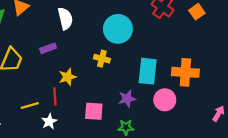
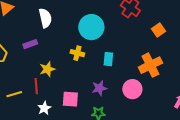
orange square: (197, 12) -> (158, 30), moved
cyan rectangle: (148, 71) -> (108, 59), moved, size x0.6
orange cross: (185, 72) -> (150, 65), turned -30
white star: (49, 122) -> (44, 108), moved

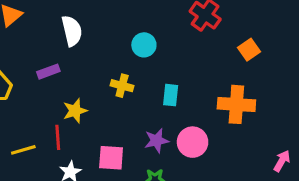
cyan circle: (91, 27) -> (144, 45), size x0.6
orange cross: (150, 65) -> (236, 104), turned 30
pink circle: (132, 89) -> (193, 142), moved

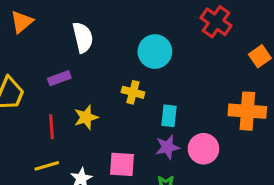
cyan circle: (144, 45) -> (155, 52), size x1.4
cyan rectangle: (171, 95) -> (169, 116), moved
red line: (58, 137) -> (51, 127), moved
yellow line: (23, 150) -> (47, 166), moved

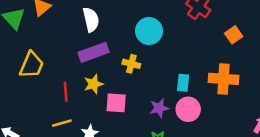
purple rectangle: (59, 78) -> (93, 52), moved, size x1.6
cyan rectangle: (169, 116) -> (183, 83), moved
pink square: (122, 164) -> (116, 103), moved

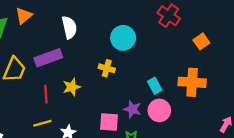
purple rectangle: (93, 52) -> (48, 58), moved
cyan rectangle: (183, 83) -> (155, 86), turned -35
pink square: (116, 103) -> (109, 122), moved
purple star: (159, 108) -> (132, 109), turned 30

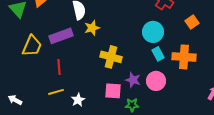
cyan circle: (123, 38) -> (153, 32), moved
yellow cross: (107, 68) -> (111, 57), moved, size x1.5
cyan rectangle: (155, 86) -> (158, 54), moved
yellow star: (72, 87) -> (92, 28), moved

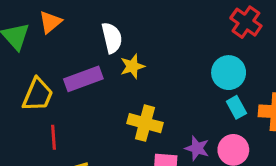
yellow cross: (111, 57) -> (145, 123), moved
red line: (59, 67) -> (53, 137), moved

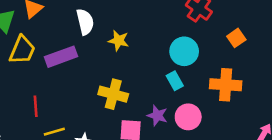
yellow star: (132, 66) -> (119, 41), moved, turned 30
yellow trapezoid: (38, 95) -> (22, 50), moved
cyan rectangle: (236, 107) -> (175, 81), moved

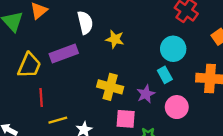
yellow trapezoid: (22, 50) -> (29, 65), moved
purple star: (157, 116) -> (146, 94), moved, turned 30

